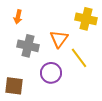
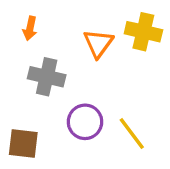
orange triangle: (59, 39) -> (98, 43), moved
yellow line: (79, 58) -> (132, 134), moved

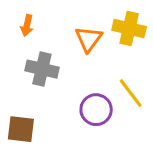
purple circle: (85, 122) -> (96, 110), moved
yellow line: (132, 134) -> (131, 93), moved

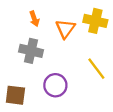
orange arrow: (27, 25) -> (34, 19), moved, turned -32
purple circle: (96, 110) -> (55, 85), moved

